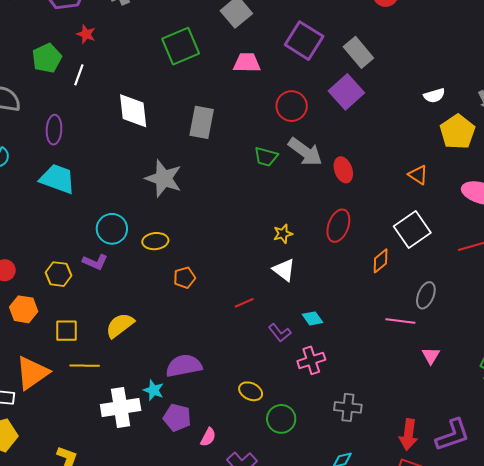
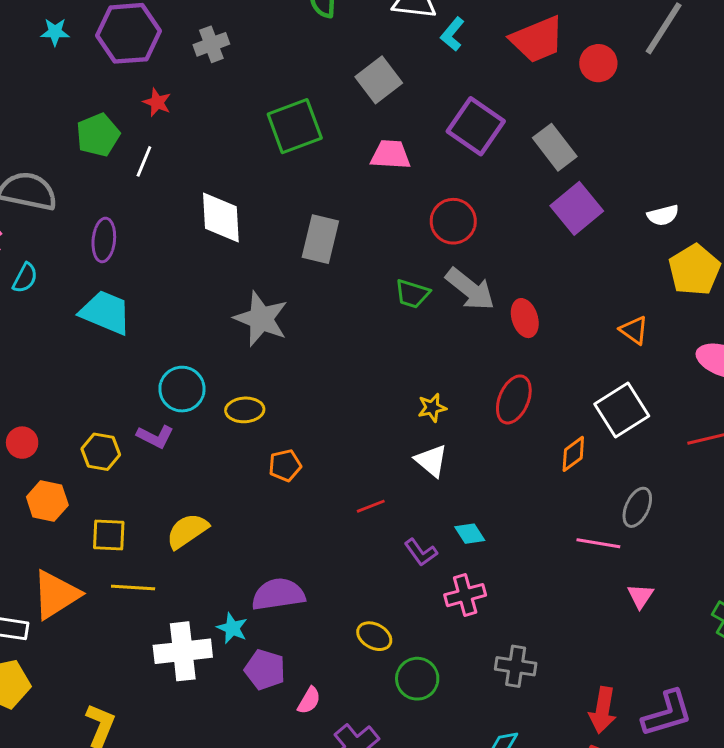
purple square: (346, 92) -> (577, 208), moved

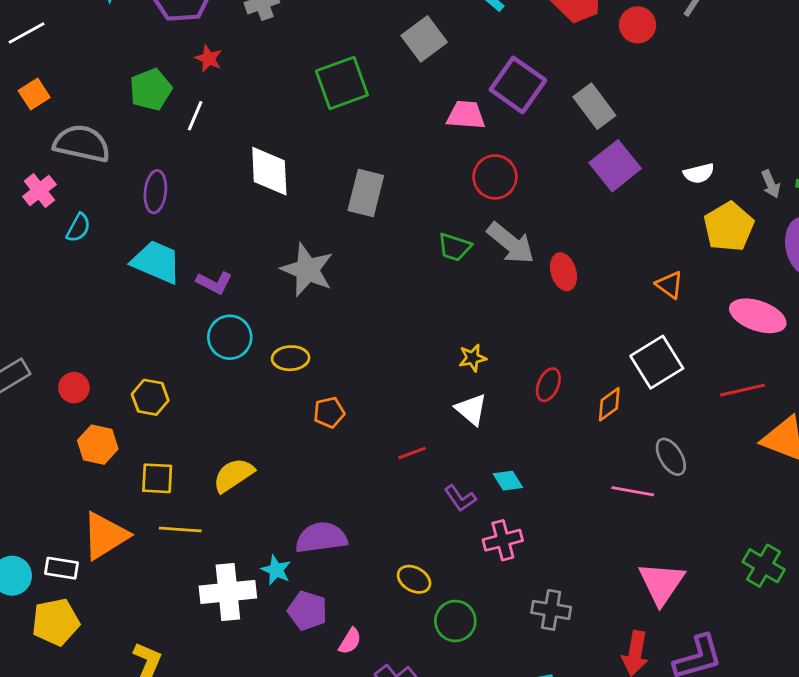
pink trapezoid: (391, 155) -> (466, 115), moved
red ellipse: (514, 399) -> (548, 385), moved, size x0.7
purple L-shape: (155, 436) -> (214, 283), moved
gray ellipse: (637, 507) -> (671, 457), turned -57
pink triangle: (640, 596) -> (661, 583), moved, size x1.8

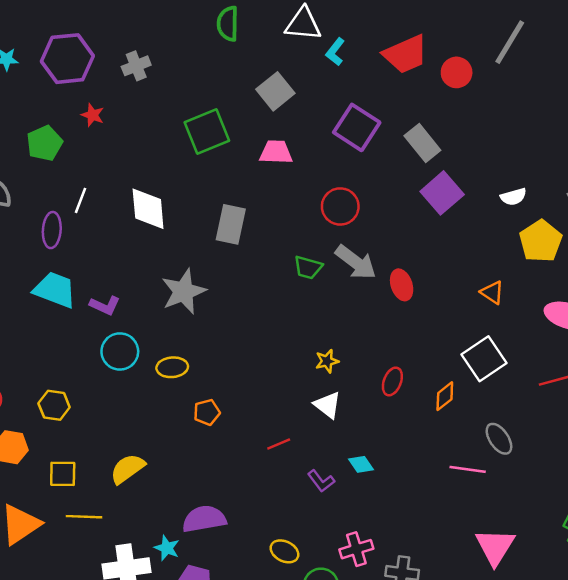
pink trapezoid: (466, 115) -> (276, 152), moved
white line: (195, 116) -> (81, 200), moved
gray star: (307, 270) -> (184, 292), turned 30
pink cross: (503, 540) -> (356, 549), moved

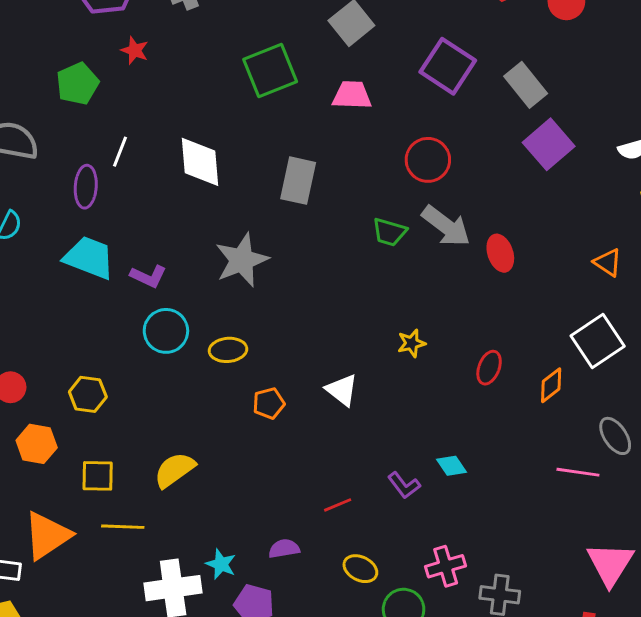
white triangle: (328, 405) -> (342, 390), moved
red line: (279, 444) -> (338, 505), moved
purple semicircle: (204, 519) -> (284, 549), moved, size x0.6

